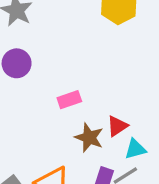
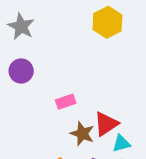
red triangle: (117, 126) -> (106, 124), size x1.4

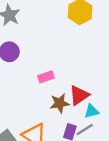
brown star: (82, 134) -> (60, 103), turned -30

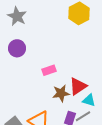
cyan triangle: (92, 111) -> (89, 100), turned 32

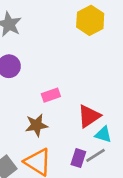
brown star: (61, 93) -> (36, 125), moved

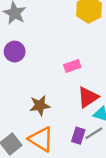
pink rectangle: (51, 95) -> (72, 66), moved

